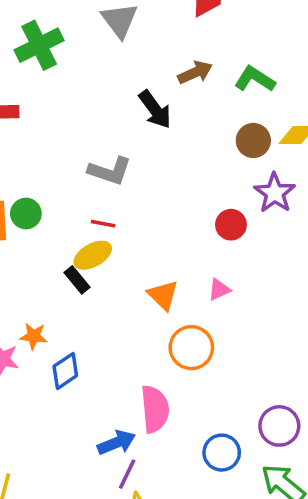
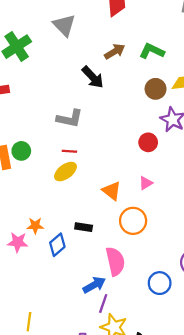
black rectangle: (77, 280) -> (84, 227), moved, turned -35

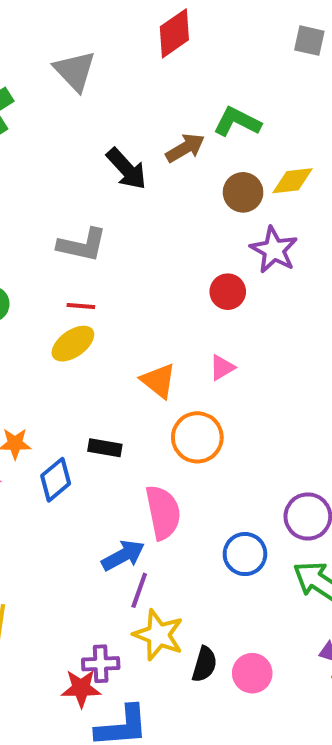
brown arrow: (115, 51) -> (185, 148), moved

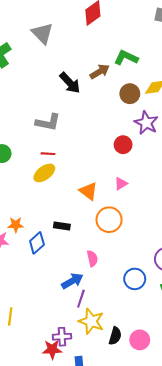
pink semicircle: (163, 512) -> (92, 258), size x0.6

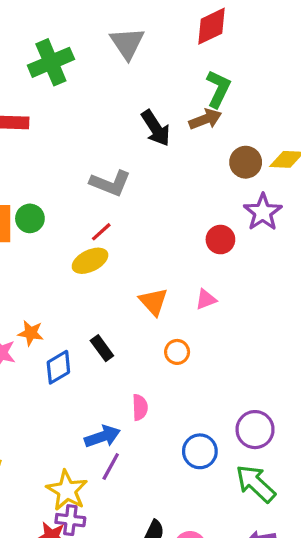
green L-shape: (126, 58) -> (218, 89), moved, turned 80
red line: (48, 154) -> (101, 232), turned -56
orange circle: (109, 220) -> (177, 352), size x0.6
black rectangle: (62, 226) -> (102, 348), turned 35
yellow star: (91, 321) -> (67, 490), moved

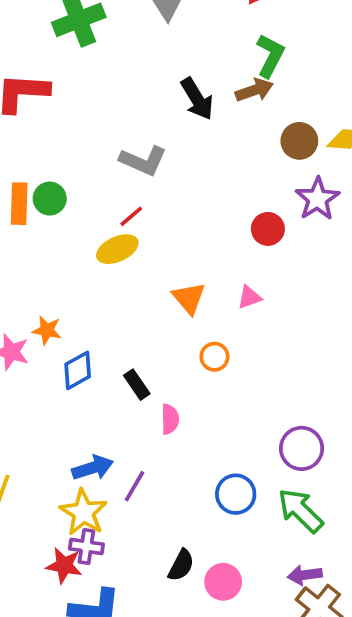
black rectangle: (102, 348) -> (137, 385), moved
blue arrow: (102, 437) -> (93, 468), moved
blue circle: (200, 451) -> (236, 494), moved

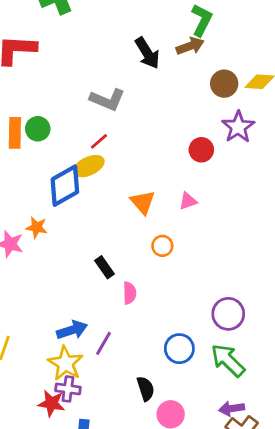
blue diamond: (78, 370) -> (65, 186), moved, size x1.4
black semicircle: (181, 565) -> (146, 389), moved, turned -45

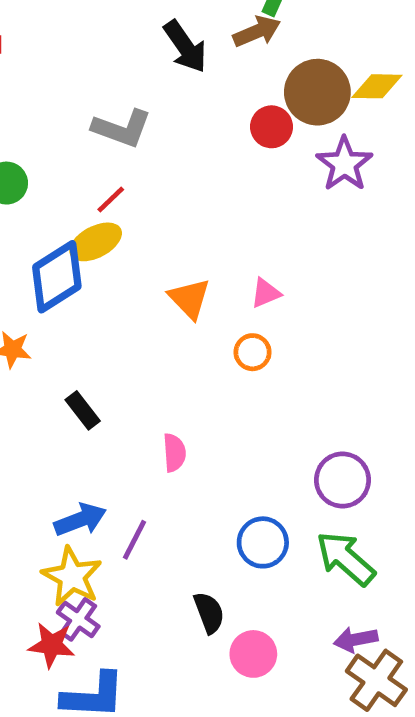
brown circle: (224, 84) -> (317, 92), size x1.4
red circle: (201, 150) -> (271, 127), moved
orange circle: (162, 246) -> (253, 352), moved
black rectangle: (104, 267) -> (83, 410), moved
purple cross: (68, 389) -> (78, 619), turned 30

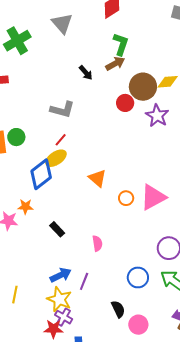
black arrow: (185, 47) -> (86, 73), size x0.7
pink triangle: (266, 293) -> (153, 197), moved, size x2.0

